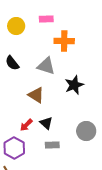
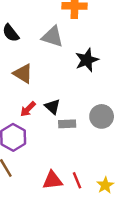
brown triangle: (36, 95) -> (23, 73), moved
gray rectangle: (52, 145) -> (67, 124), moved

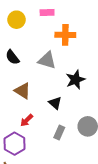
black triangle: (52, 107) -> (55, 103), moved
gray rectangle: (67, 124) -> (59, 132), turned -64

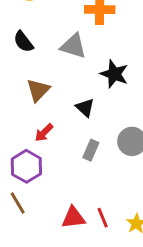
black star: (75, 80) -> (114, 74), turned -30
brown triangle: (23, 91) -> (38, 90), turned 42

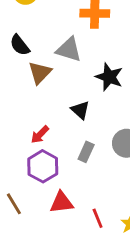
brown triangle: (38, 90) -> (40, 73), moved
purple hexagon: (26, 166) -> (43, 166), moved
red triangle: (73, 218) -> (62, 202), moved

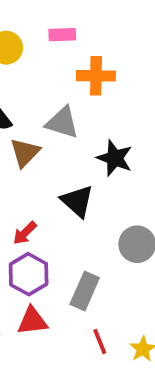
black triangle: (80, 110) -> (77, 201), size x1.4
gray rectangle: (86, 152) -> (85, 291), moved, size x1.4
red triangle: (62, 202) -> (32, 321), moved

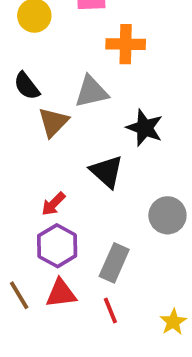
gray triangle: (62, 123) -> (91, 92), turned -30
red line: (100, 342) -> (110, 310), moved

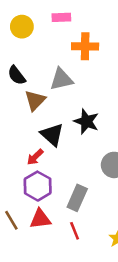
black star: (145, 128) -> (86, 121), moved
black triangle: (107, 172) -> (52, 135), moved

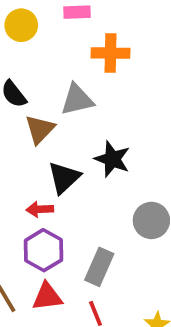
black triangle: (52, 135) -> (64, 178), turned 35
red arrow: (35, 157) -> (40, 209), turned 42

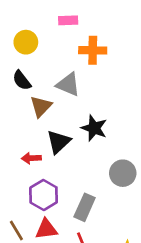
yellow circle: (21, 25) -> (26, 42), moved
gray triangle: (77, 100) -> (68, 84), turned 36
red arrow: (40, 209) -> (31, 158), moved

